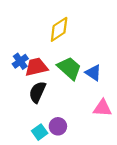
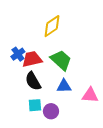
blue triangle: (93, 73) -> (64, 86), moved, turned -35
black semicircle: (37, 92) -> (33, 81), turned -54
cyan square: (40, 132) -> (35, 105), moved, turned 32

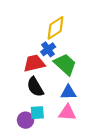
blue cross: (18, 54) -> (48, 49), moved
pink triangle: (90, 95) -> (67, 113), moved
purple circle: (51, 111) -> (26, 120), moved

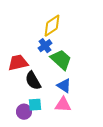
red trapezoid: (34, 63) -> (18, 63), moved
blue triangle: (68, 92) -> (64, 86), turned 35

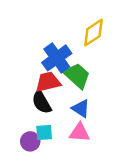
yellow diamond: (52, 26) -> (93, 33), moved
blue cross: (45, 46) -> (57, 58), size x1.6
red trapezoid: (18, 63) -> (48, 82), moved

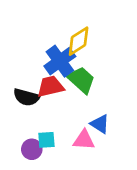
yellow diamond: (93, 33) -> (79, 41), moved
black semicircle: (42, 102) -> (26, 97), moved, turned -45
blue triangle: (81, 109) -> (100, 124), moved

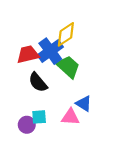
red trapezoid: (50, 87) -> (28, 54), moved
black semicircle: (26, 97) -> (38, 82), moved, turned 35

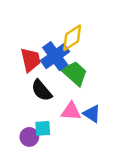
red trapezoid: (28, 54) -> (31, 60), turned 90
pink triangle: (70, 117) -> (71, 111), moved

